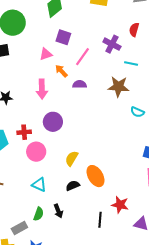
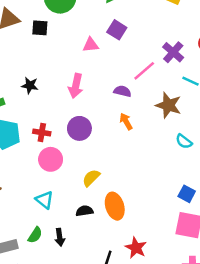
pink line: (82, 57) -> (144, 71), moved
orange arrow: (61, 71) -> (126, 121), moved

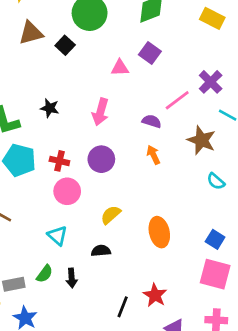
black square: (40, 28) -> (65, 45), turned 35
orange ellipse: (115, 206) -> (159, 232), moved

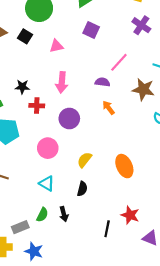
pink triangle: (120, 68) -> (56, 46), moved
purple cross: (211, 82) -> (141, 25), moved
red cross: (59, 161) -> (37, 106), moved
black semicircle: (101, 251) -> (82, 189), turned 120

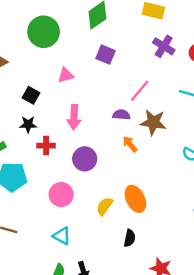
black square: (25, 36) -> (31, 95), moved
brown star: (143, 89) -> (153, 122), moved
orange ellipse: (124, 166) -> (135, 199), moved
black semicircle: (82, 189) -> (130, 238), moved

